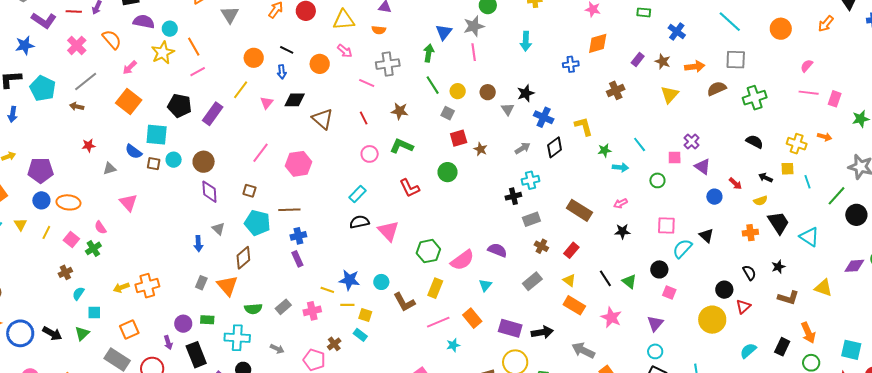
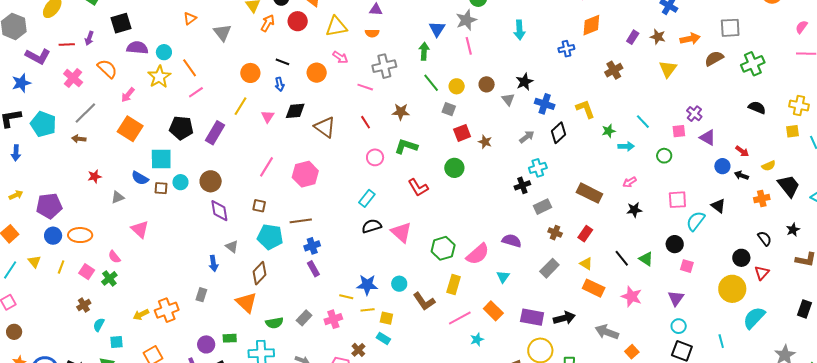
black arrow: (765, 178) -> (741, 175), moved
gray rectangle: (201, 283) -> (201, 295), moved
cyan semicircle: (748, 351) -> (754, 318), moved, size x1.4

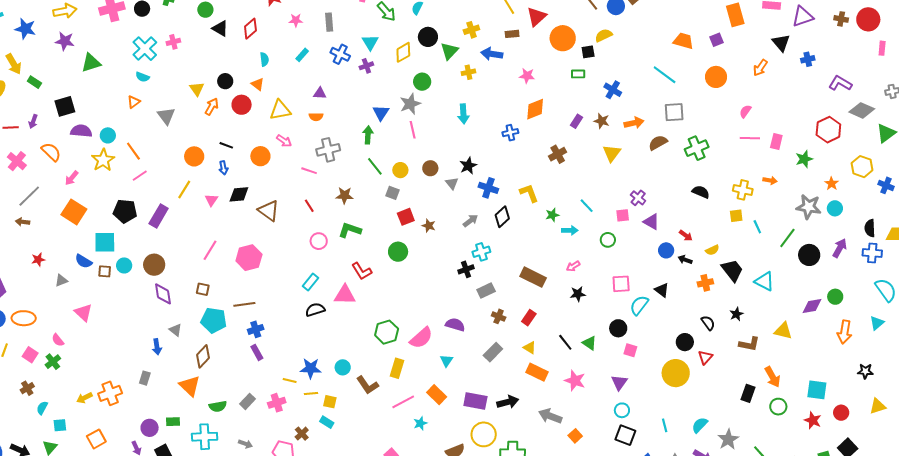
pink triangle: (401, 232) -> (345, 295), moved, turned -40
cyan semicircle: (754, 318) -> (700, 425), moved, size x0.7

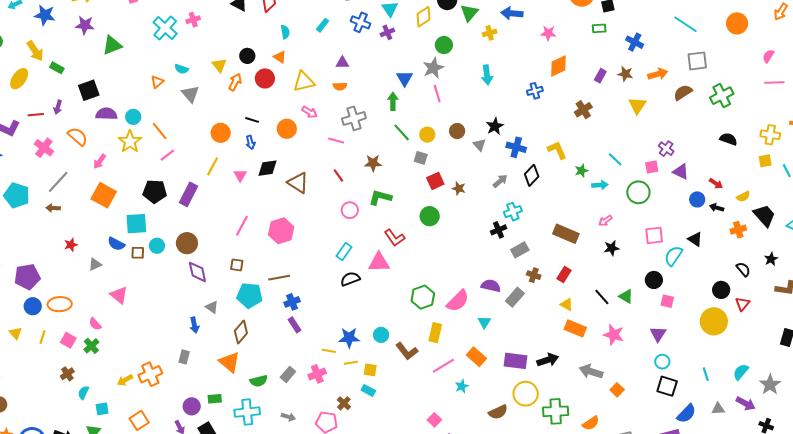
cyan semicircle: (142, 77) -> (182, 69), moved
green circle: (608, 240) -> (638, 192), size x1.5
gray rectangle: (493, 352) -> (515, 297), moved

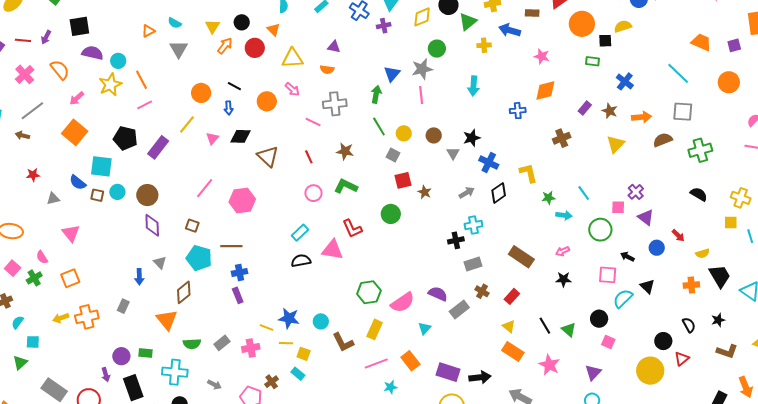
black arrow: (717, 208) -> (627, 257), moved
orange square: (139, 420) -> (70, 278), moved

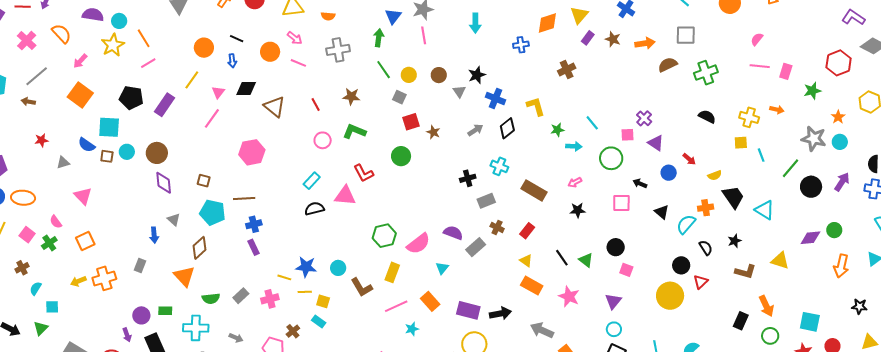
pink line: (313, 122) -> (298, 63), moved
yellow triangle: (615, 144) -> (579, 15), moved
pink line: (205, 188) -> (212, 118), moved
cyan cross: (473, 225) -> (499, 166), moved, turned 36
cyan semicircle: (623, 299) -> (686, 224), moved

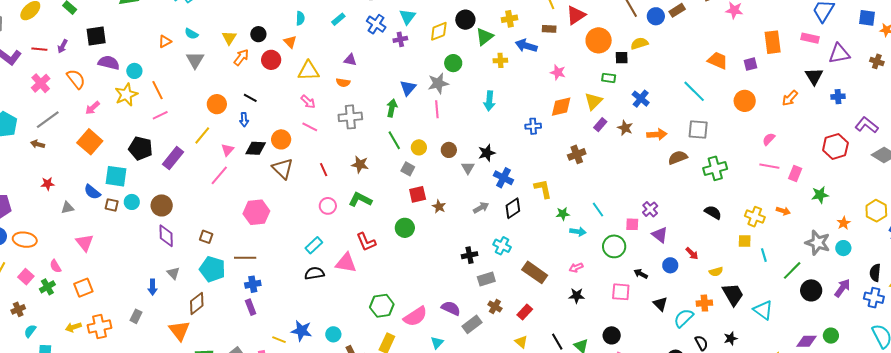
orange circle: (270, 52) -> (281, 139), moved
red hexagon: (839, 63) -> (835, 147), moved

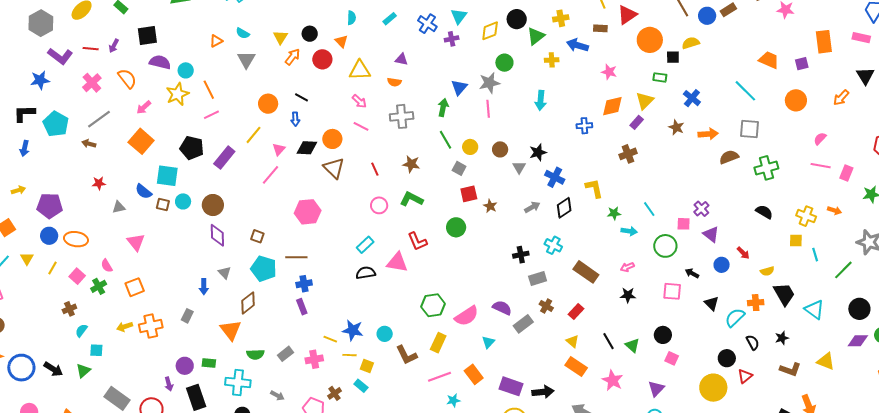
purple rectangle: (600, 125) -> (637, 122), moved
black circle: (811, 290) -> (859, 309), moved

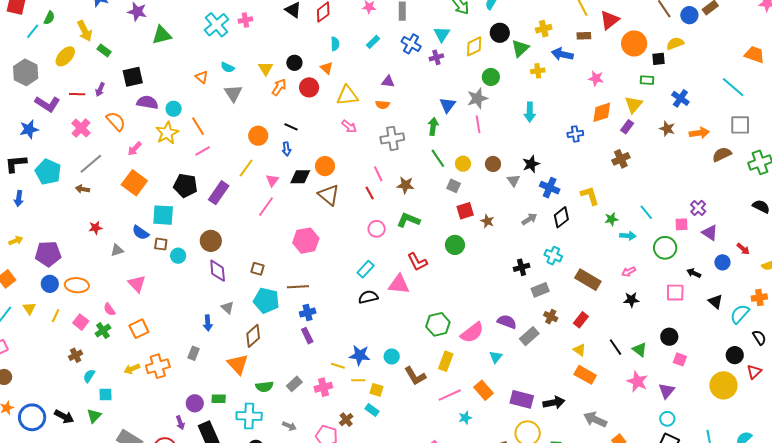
orange triangle: (216, 41) -> (202, 77), turned -48
pink line: (361, 126) -> (378, 174), moved, turned 42
cyan circle: (183, 201) -> (178, 256), moved
pink star: (613, 380) -> (637, 382), moved

